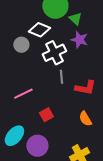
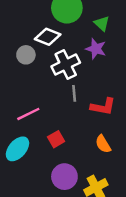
green triangle: (75, 19) -> (102, 24), moved
cyan ellipse: (14, 136) -> (17, 149), moved
purple circle: (37, 146) -> (64, 177), moved

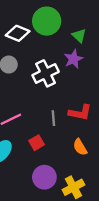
white diamond: (48, 37) -> (18, 33), moved
purple star: (96, 49) -> (73, 59), turned 30
gray line: (74, 93) -> (53, 118), moved

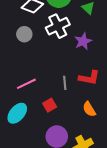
purple star: (73, 59) -> (83, 41), moved
white cross: (46, 73) -> (58, 26), moved

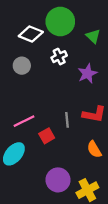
white cross: (58, 26) -> (59, 57), size x0.6
red square: (50, 105) -> (47, 136), moved

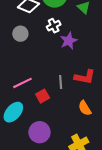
purple star: (87, 74) -> (69, 41), moved
purple circle: (58, 180) -> (40, 132), moved

